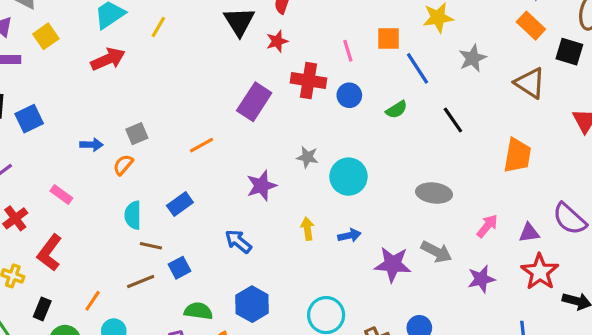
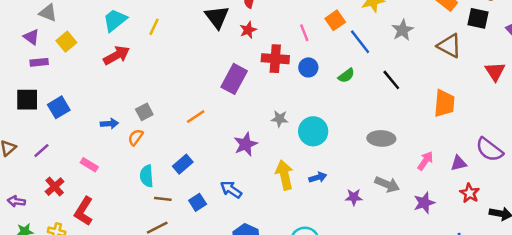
orange square: (388, 38) -> (335, 20), turned -30
yellow arrow: (307, 229) -> (284, 175), size x1.6
purple star: (393, 264) -> (354, 197), size x0.6
blue square: (180, 268) -> (198, 202), moved
red star: (540, 272) -> (470, 193), size x0.7

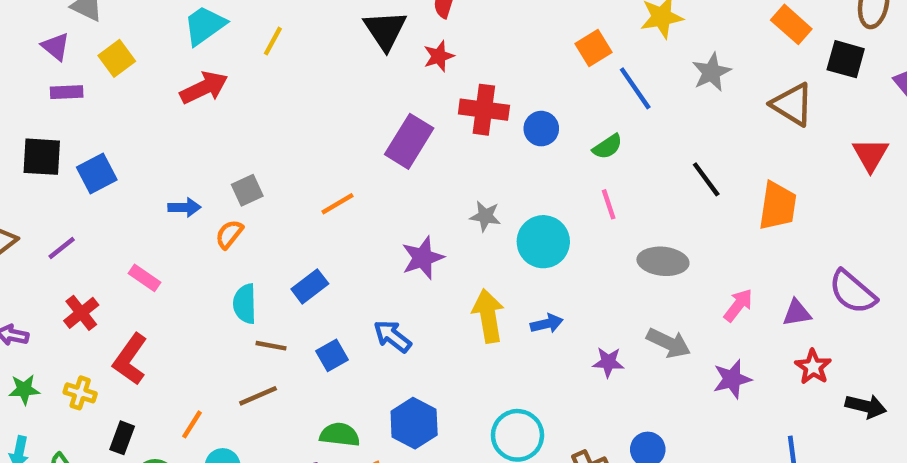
pink line: (304, 33) -> (609, 204), moved
black line: (391, 80) -> (706, 179), moved

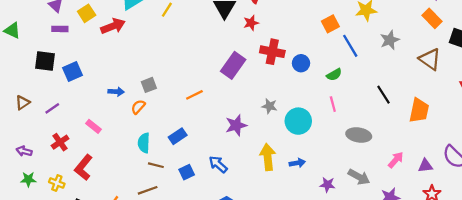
red arrow: (204, 88) -> (113, 26), moved

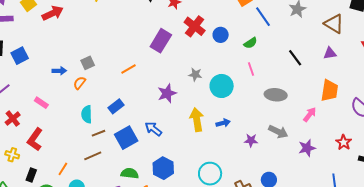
red cross: (272, 52) -> (195, 26), turned 30
orange trapezoid: (419, 110) -> (329, 90), moved
brown line: (156, 165) -> (99, 133), turned -32
purple triangle: (425, 166) -> (330, 53), moved
blue square: (187, 172) -> (126, 138), size x1.6

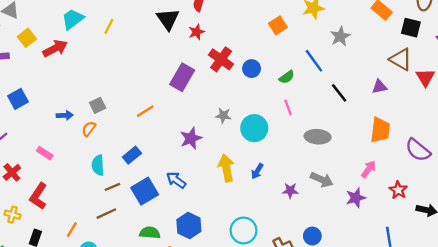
blue line: (263, 17) -> (314, 61), moved
brown triangle: (334, 24) -> (401, 59), moved
pink arrow: (310, 115) -> (369, 169), moved
blue arrow: (223, 123) -> (257, 171), turned 136

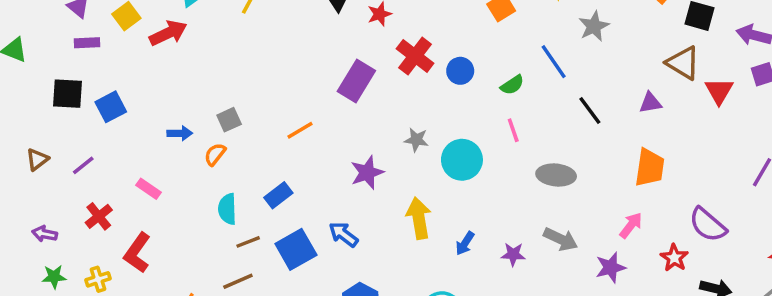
purple semicircle: (418, 150) -> (708, 225), moved
blue arrow: (257, 171) -> (465, 243), moved
yellow cross: (12, 215) -> (98, 279), turned -35

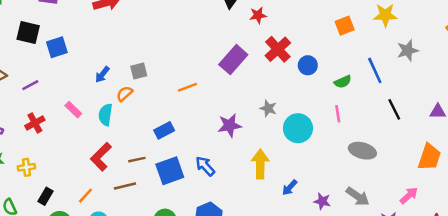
blue arrow: (180, 133) -> (102, 74), turned 119
cyan semicircle: (227, 209) -> (105, 115), moved
red L-shape: (137, 253) -> (101, 157), moved

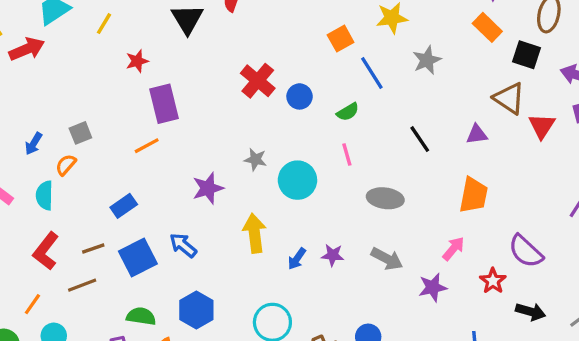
red star: (258, 15) -> (137, 61), moved
purple rectangle: (233, 60) -> (164, 104), moved, turned -48
blue line: (375, 70) -> (372, 73), moved
purple star: (322, 201) -> (333, 255), moved

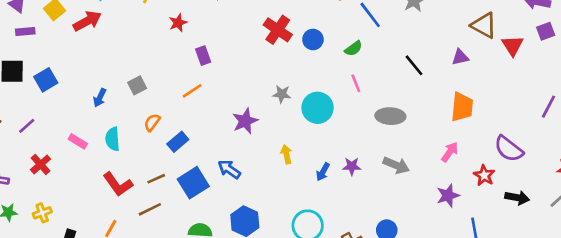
purple rectangle: (164, 104) -> (203, 56), size x0.6
orange semicircle: (66, 165) -> (152, 122), moved
yellow arrow: (255, 233) -> (286, 154), size x0.6
red L-shape: (46, 251) -> (118, 184), turned -68
purple star: (433, 287) -> (448, 196), moved

